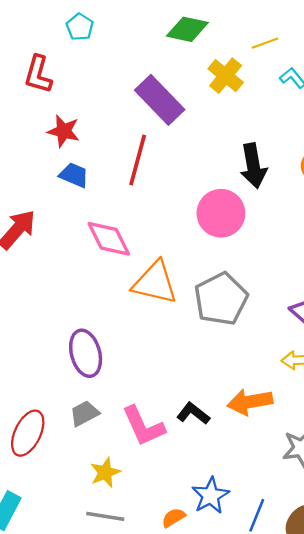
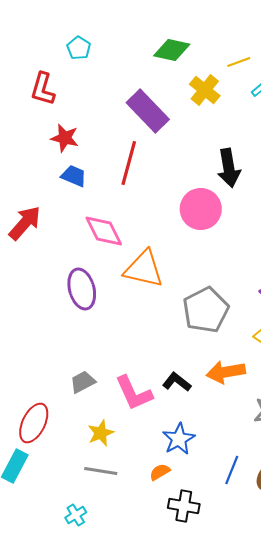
gray pentagon: (221, 299) -> (206, 310), moved
purple ellipse: (86, 353) -> (82, 289), moved
red ellipse: (28, 433) -> (34, 423), moved
blue star: (211, 496) -> (179, 439), moved

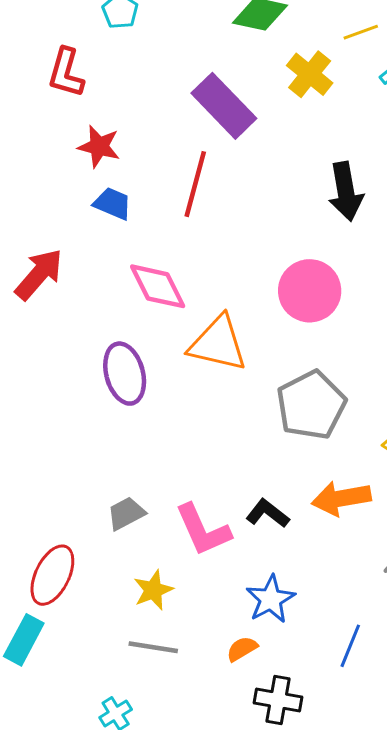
pink circle: (201, 209) -> (310, 291), moved

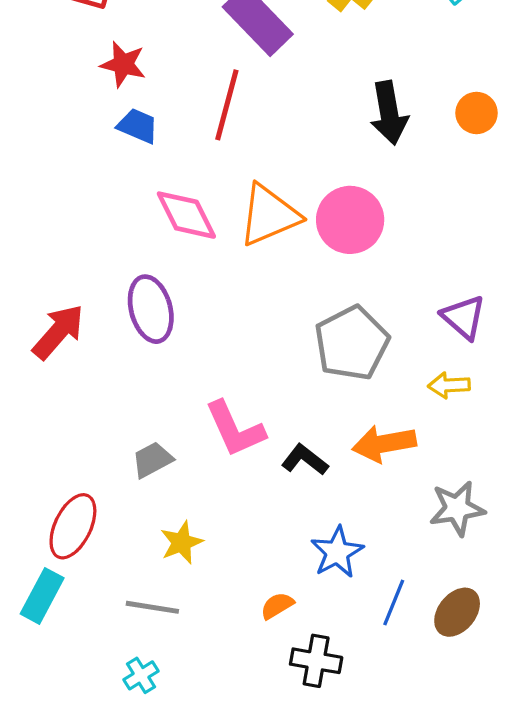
red arrow: (39, 274) -> (58, 332), moved
orange triangle: (218, 343) -> (269, 215), moved, turned -36
pink L-shape: (203, 530) -> (235, 429), moved
blue star: (271, 599) -> (337, 552), moved
gray line: (153, 647) -> (152, 607), moved

